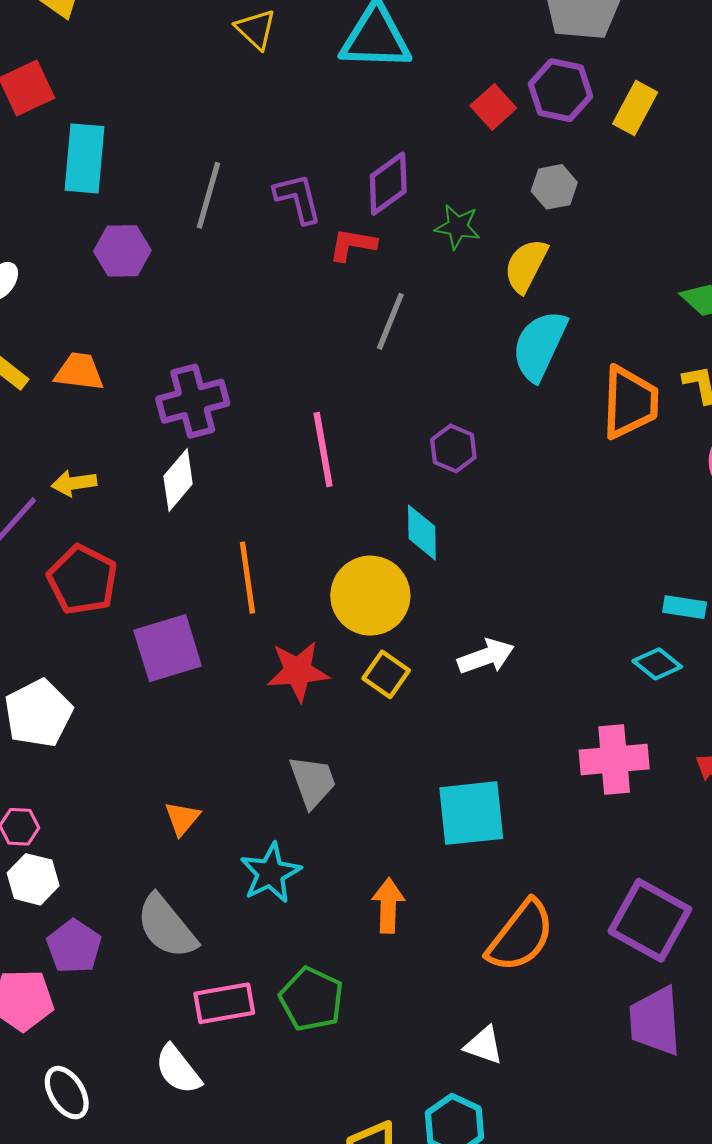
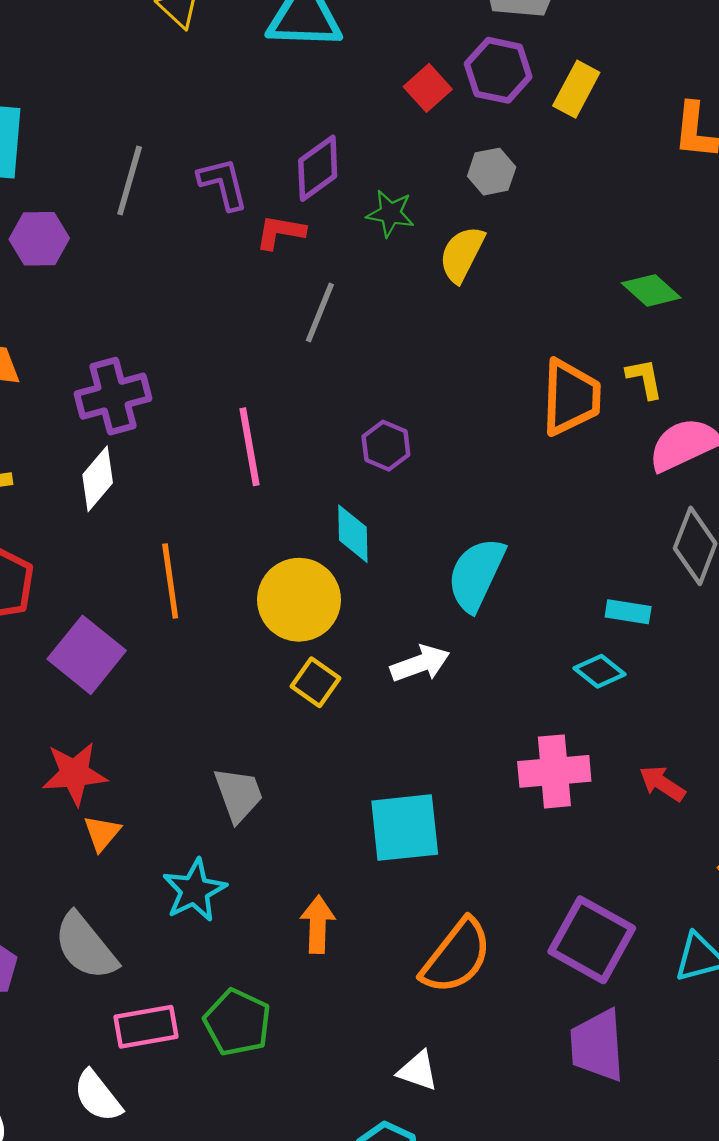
cyan semicircle: (540, 345) -> (476, 574), moved
purple square: (168, 648) -> (87, 655), turned -34
red star: (298, 671) -> (74, 774), moved

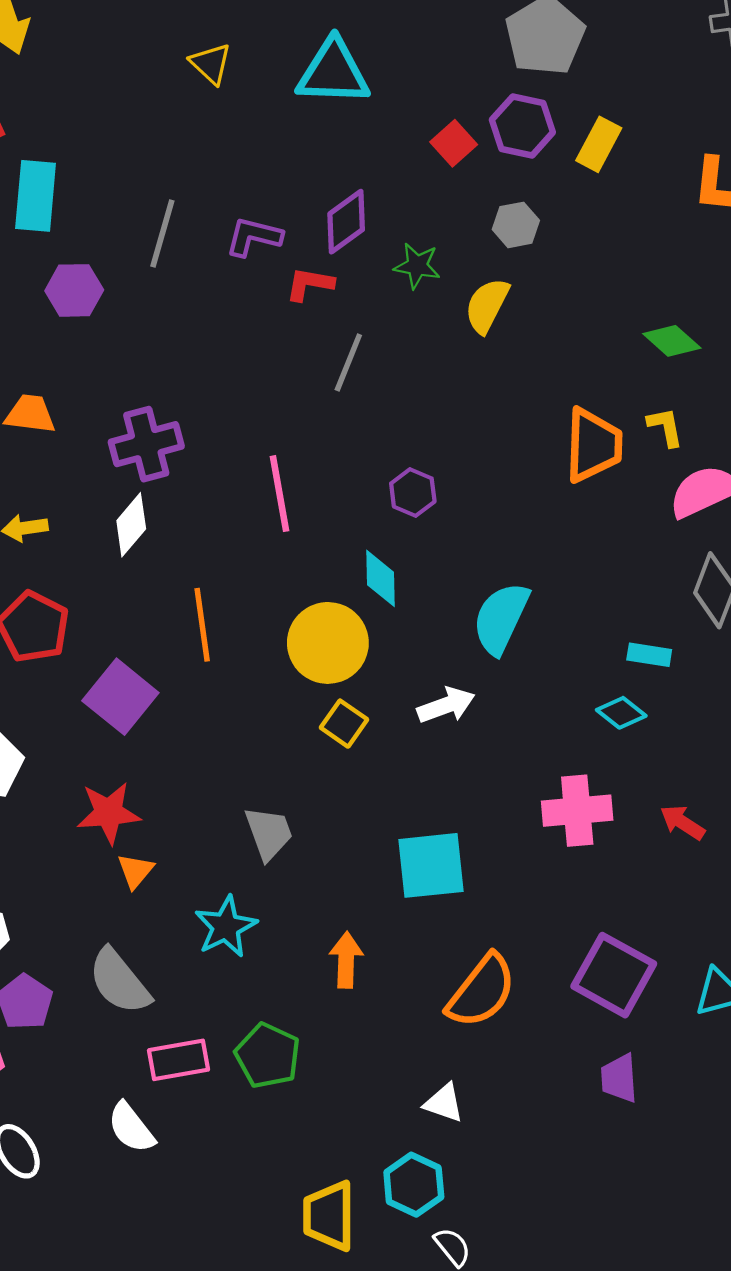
purple L-shape: (223, 184) -> (254, 237), turned -62
purple trapezoid: (597, 1045) -> (619, 1078), size x0.7

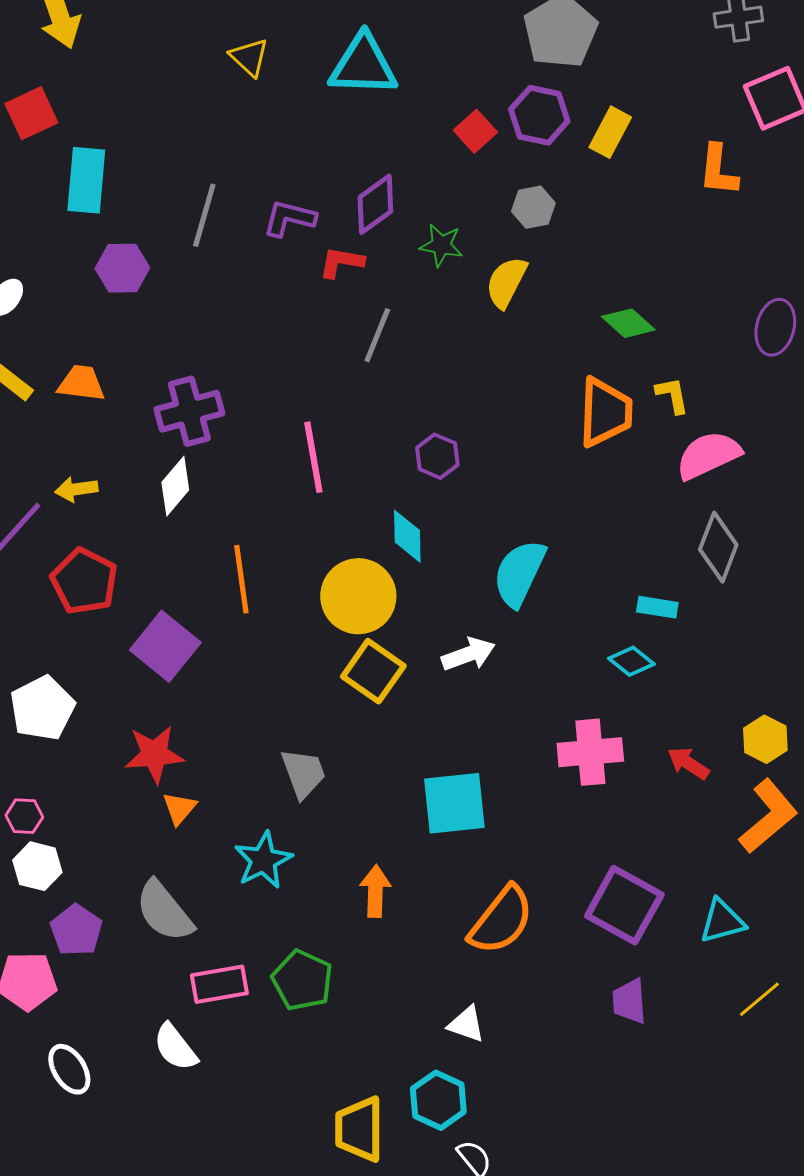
green diamond: (672, 341) -> (628, 323), moved
yellow square: (344, 724) -> (373, 671), size x1.4

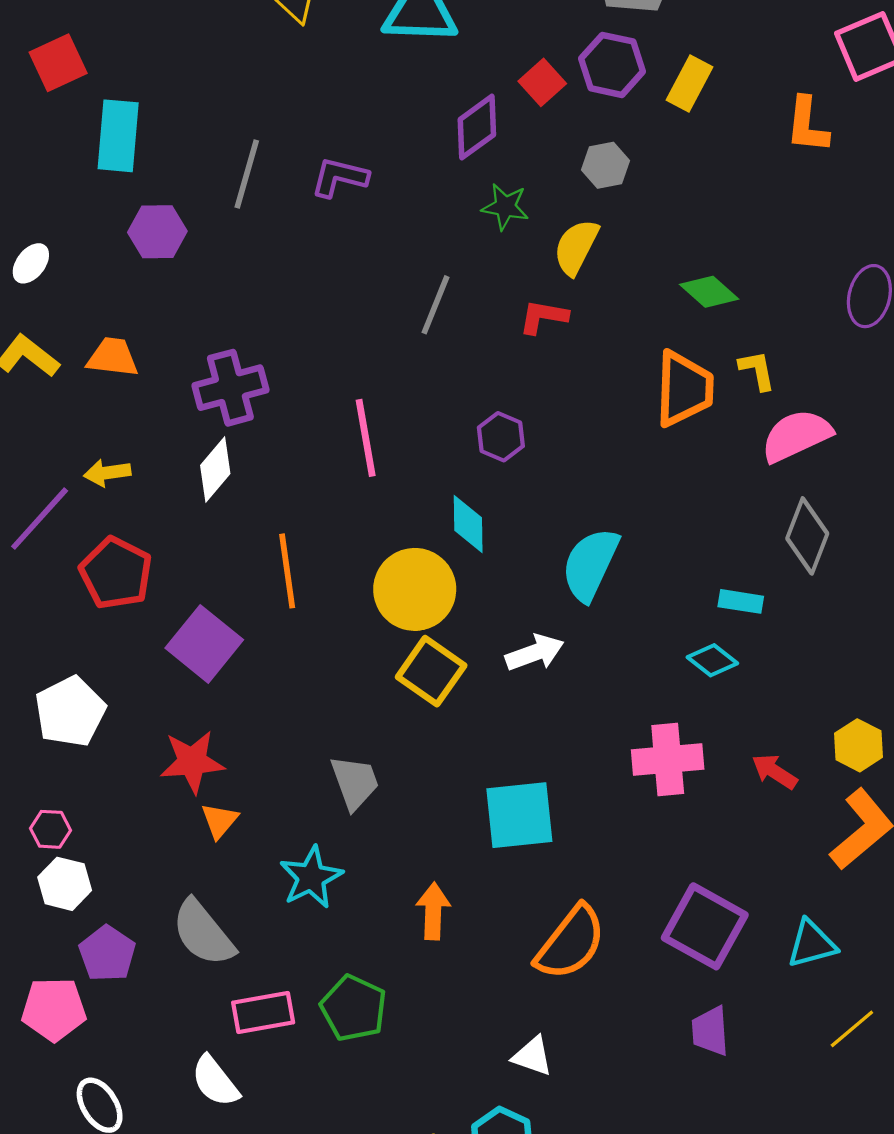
purple diamond: (375, 204) -> (477, 127), moved
red L-shape: (341, 262) -> (543, 317), moved

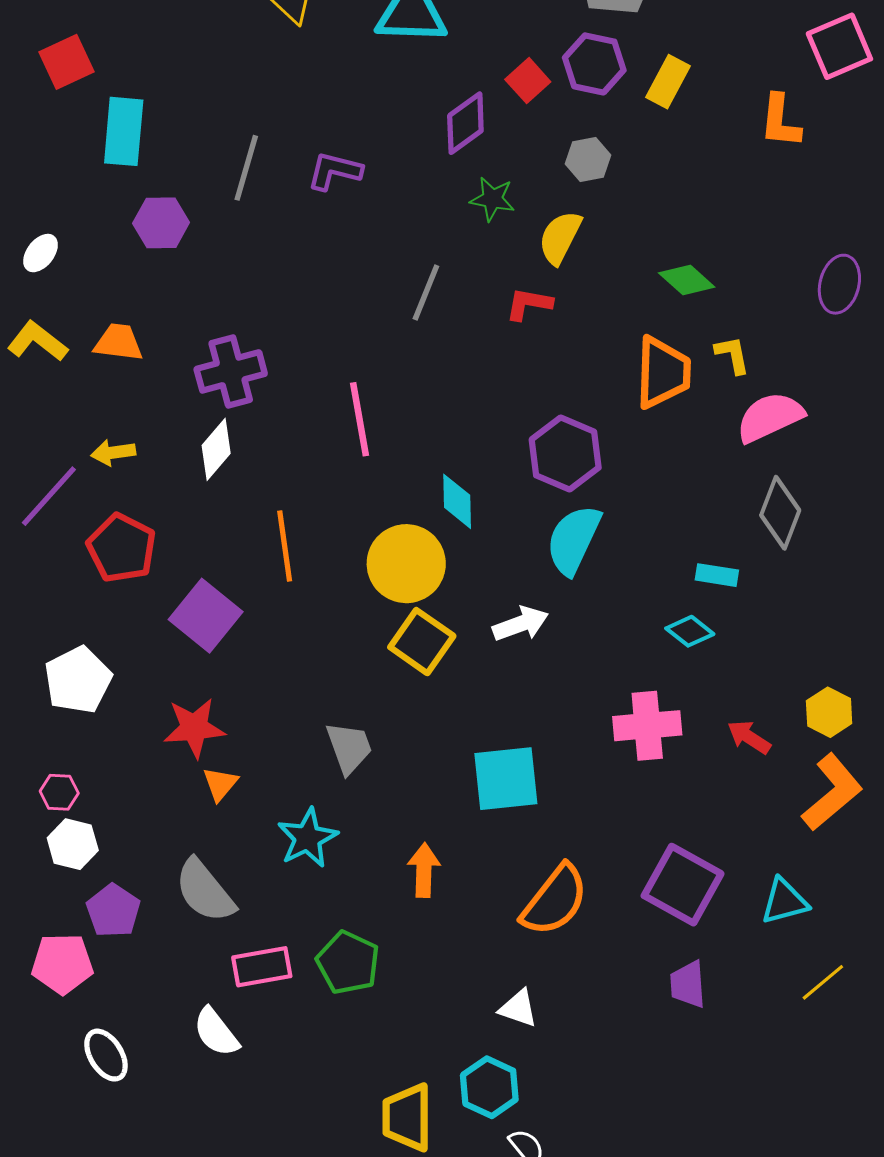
purple hexagon: (501, 437) -> (565, 454), moved, size x1.6

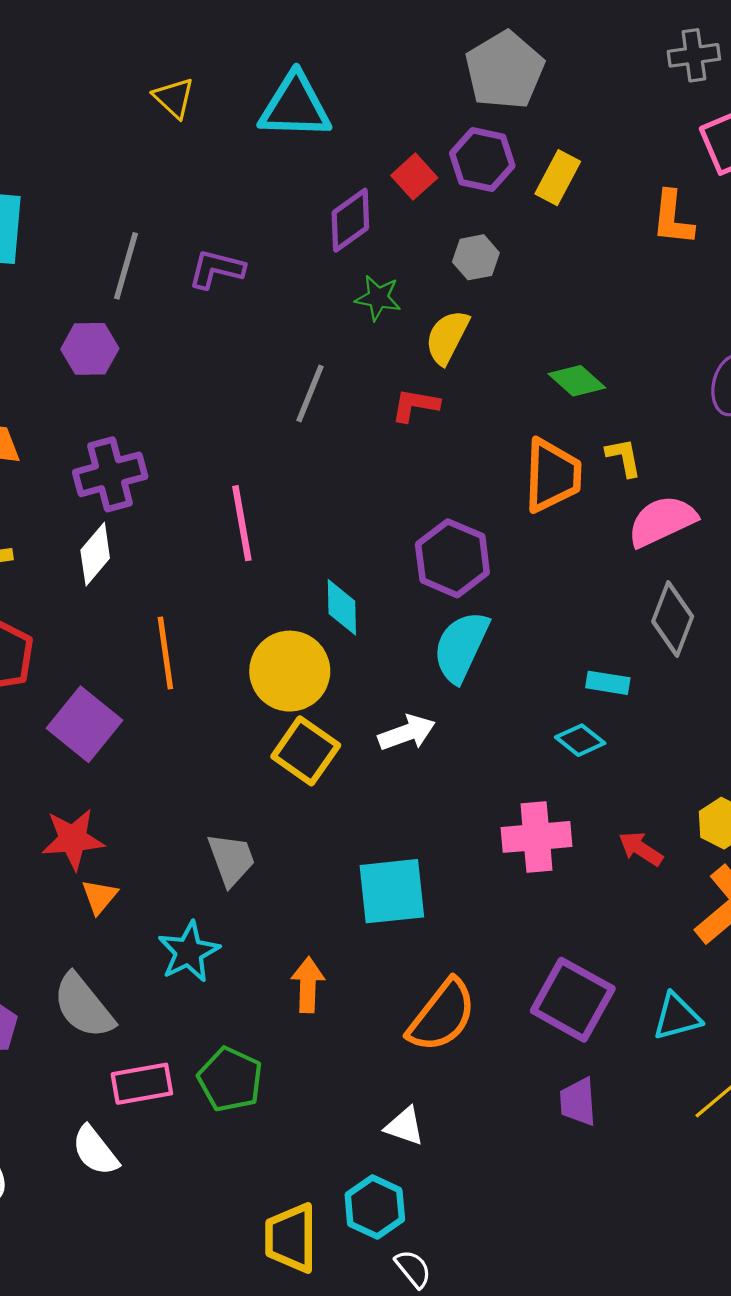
purple hexagon: (161, 223) -> (90, 349), moved

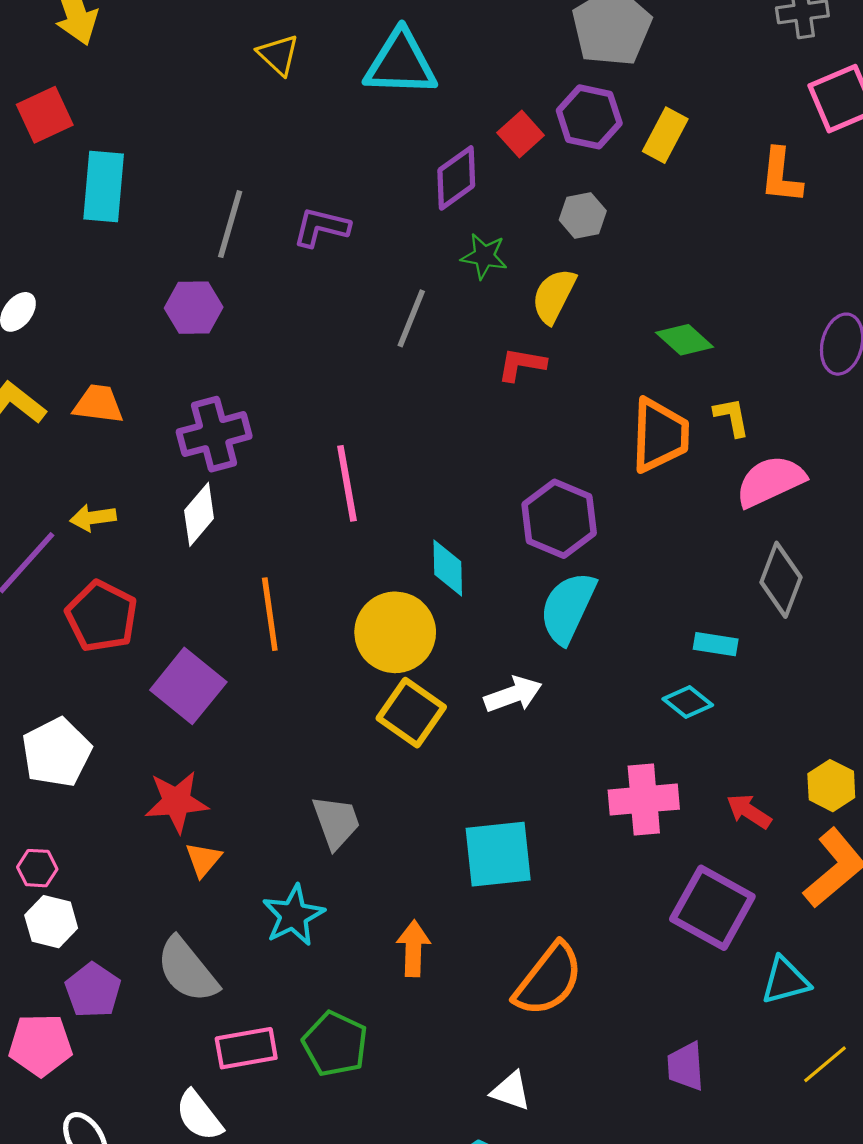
gray line: (310, 393) -> (411, 318), moved
purple square: (573, 1000) -> (712, 908), moved

